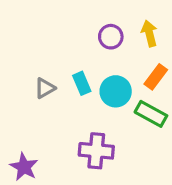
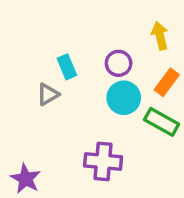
purple circle: (111, 37) -> (119, 63), moved
cyan rectangle: (82, 83) -> (67, 67), moved

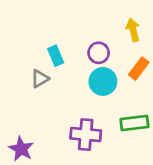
green rectangle: (162, 122) -> (134, 123), moved, turned -36

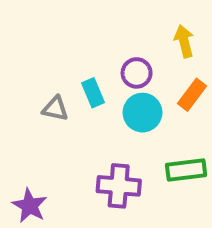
cyan rectangle: (56, 56) -> (93, 93), moved
gray triangle: (40, 79) -> (55, 109), turned 42

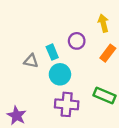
cyan circle: (142, 113) -> (60, 74), moved
green rectangle: (186, 170) -> (104, 95), turned 30

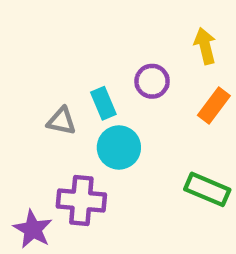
purple cross: (67, 104) -> (81, 200), moved

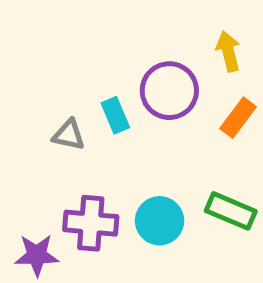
purple circle: (152, 81) -> (169, 91), size x1.5
cyan circle: (119, 147) -> (160, 221), moved
purple star: (33, 229) -> (37, 255), turned -30

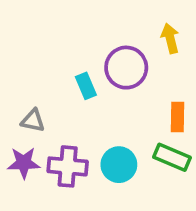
orange rectangle: (238, 118) -> (177, 117), moved, turned -36
gray triangle: (69, 135) -> (33, 121), moved
purple star: (37, 255) -> (24, 163), moved

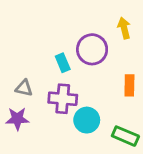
green rectangle: (172, 157) -> (125, 136), moved
purple cross: (68, 166) -> (63, 99), moved

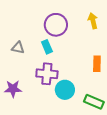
purple circle: (92, 49) -> (56, 25), moved
gray triangle: (24, 88) -> (18, 48), moved

